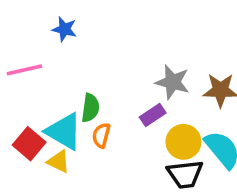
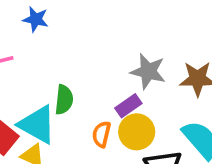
orange semicircle: (101, 135) -> (102, 134), moved
yellow circle: (183, 142) -> (137, 132), moved

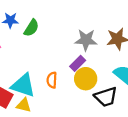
green semicircle: (64, 100) -> (31, 28), moved, turned 36
orange semicircle: (102, 134) -> (52, 80), moved

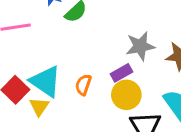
gray star: (86, 40) -> (140, 46), turned -30
yellow triangle: (24, 105) -> (39, 107), turned 35

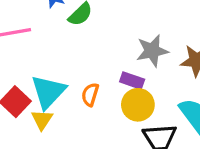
purple rectangle: (122, 73) -> (132, 81), turned 50
cyan triangle: (45, 81) -> (48, 92), turned 40

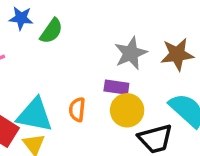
cyan triangle: (48, 92) -> (35, 115), turned -51

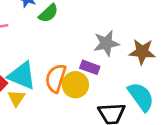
orange semicircle: (77, 109) -> (56, 78), size x1.5
yellow circle: (127, 110) -> (75, 85), moved

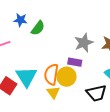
cyan triangle: (22, 76) -> (26, 77), turned 45
yellow triangle: (16, 98) -> (53, 92), moved

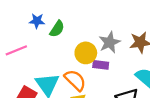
orange semicircle: (51, 74) -> (75, 80), turned 130
yellow circle: (66, 77) -> (86, 53), moved

